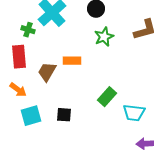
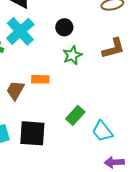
cyan trapezoid: (134, 113) -> (102, 131), turned 45
black square: (64, 115) -> (32, 133), size x1.8

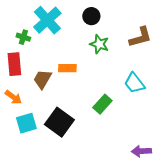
green star: (72, 55) -> (99, 44), turned -30
cyan trapezoid: (102, 131) -> (134, 83), moved
black square: (32, 133) -> (59, 122), turned 32

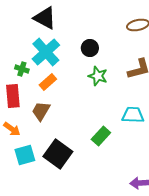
orange rectangle: (67, 68) -> (48, 82), moved, turned -42
cyan trapezoid: (134, 83) -> (133, 115), turned 130

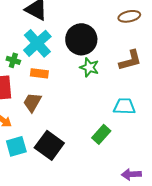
black circle: (90, 48) -> (81, 39), size x1.8
orange rectangle: (48, 82) -> (39, 73), turned 48
green rectangle: (101, 136) -> (101, 134), moved

